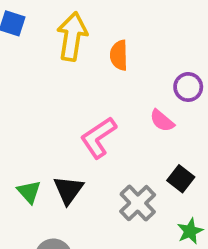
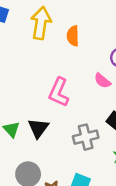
pink L-shape: (98, 138) -> (59, 92), turned -32
gray cross: (138, 203) -> (86, 137), turned 30

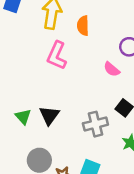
pink L-shape: (59, 92) -> (57, 56), moved

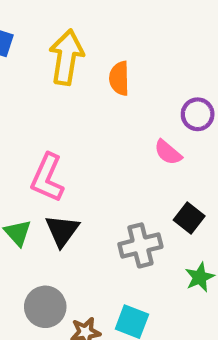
pink L-shape: (57, 56) -> (47, 178), moved

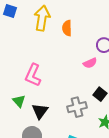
pink semicircle: (168, 152) -> (90, 63), turned -64
black triangle: (62, 231) -> (40, 111), moved

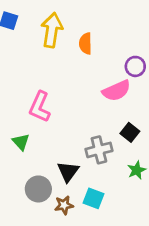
pink semicircle: (90, 63) -> (116, 91), size x1.5
black triangle: (40, 111) -> (68, 171), moved

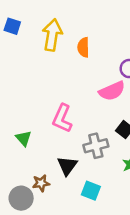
pink L-shape: (40, 107) -> (62, 118), moved
gray circle: (38, 189) -> (21, 198), moved
brown star: (64, 205) -> (41, 183), moved

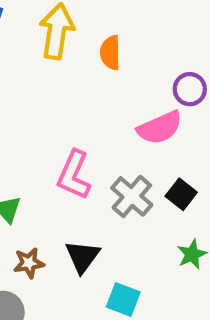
gray cross: (96, 146) -> (132, 196), moved, turned -35
brown star: (41, 183) -> (29, 263), moved

